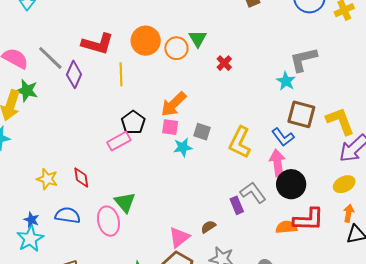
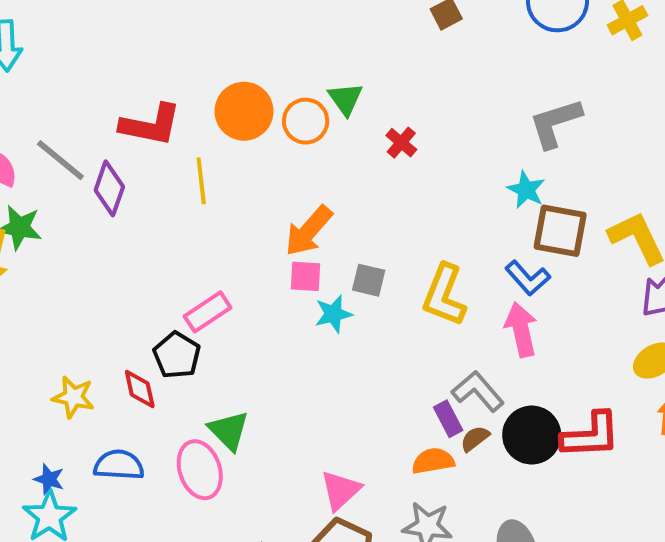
cyan star: (286, 81) -> (526, 190), moved
black pentagon: (133, 122) -> (177, 355), moved
black circle: (291, 184) -> (532, 435), moved
brown semicircle: (208, 227) -> (475, 439), moved
orange semicircle: (286, 227) -> (433, 461), moved

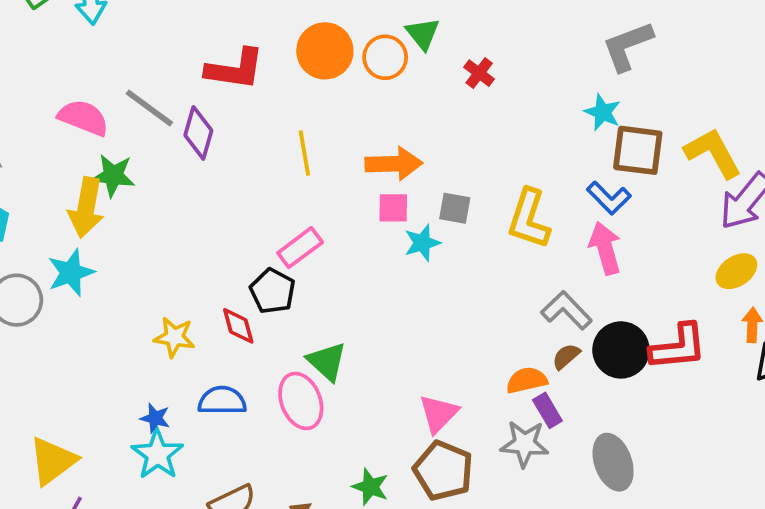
yellow line: (201, 181) -> (304, 153), moved
orange arrow: (309, 231) -> (394, 164), turned -130
purple rectangle: (448, 419) -> (547, 410), moved

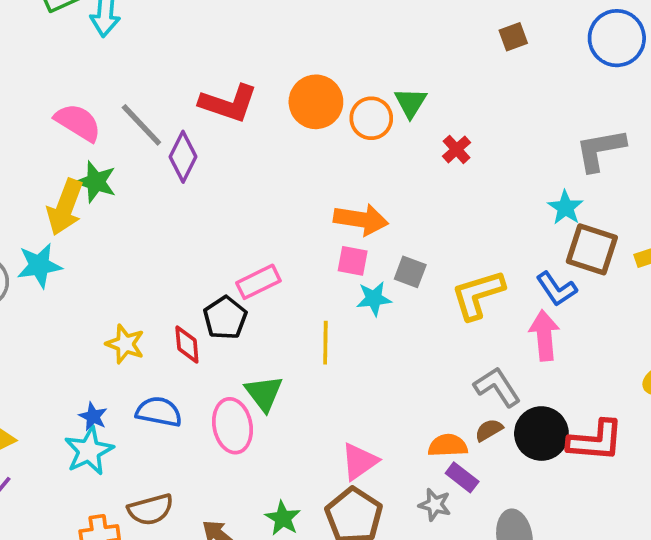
yellow line: (304, 153) -> (325, 343), moved
yellow L-shape: (529, 219) -> (478, 295), turned 44
purple rectangle: (547, 410) -> (462, 477), turned -32
gray star: (525, 444) -> (435, 505), size x0.7

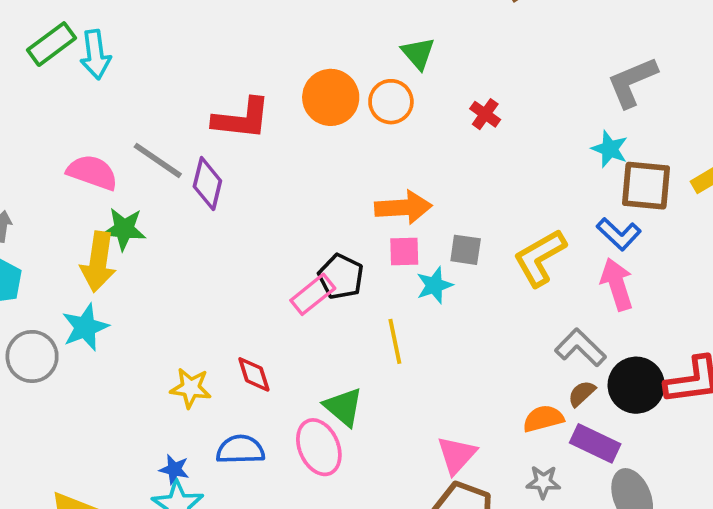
green triangle: (411, 103) -> (418, 53), moved
black pentagon: (225, 318) -> (341, 277), moved
purple rectangle: (462, 477) -> (595, 443), moved, size x1.4

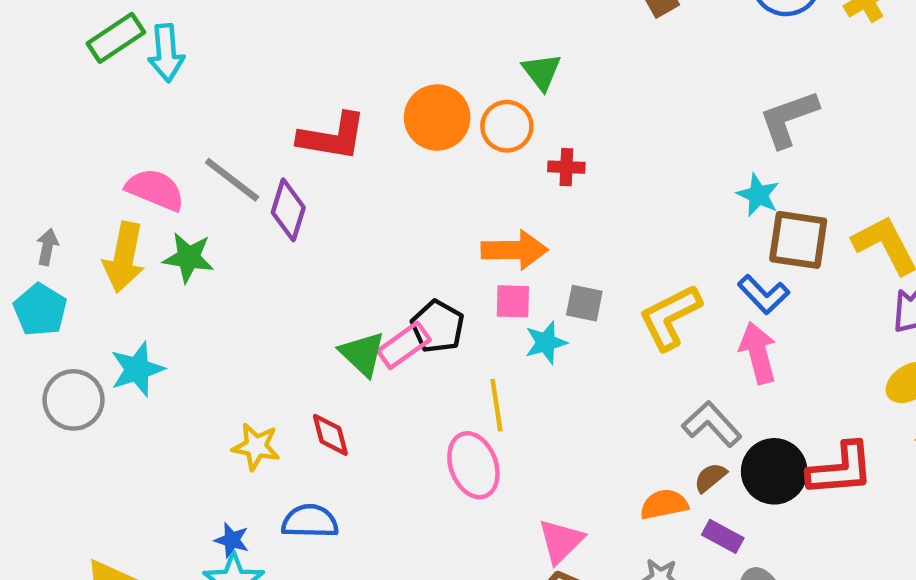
red cross: (485, 114) -> (566, 167), moved, turned -36
yellow arrow: (98, 262) -> (124, 257), moved
green triangle: (343, 407) -> (362, 354), moved
purple rectangle: (595, 443) -> (723, 536), size x0.7
pink ellipse: (319, 447) -> (473, 465), moved

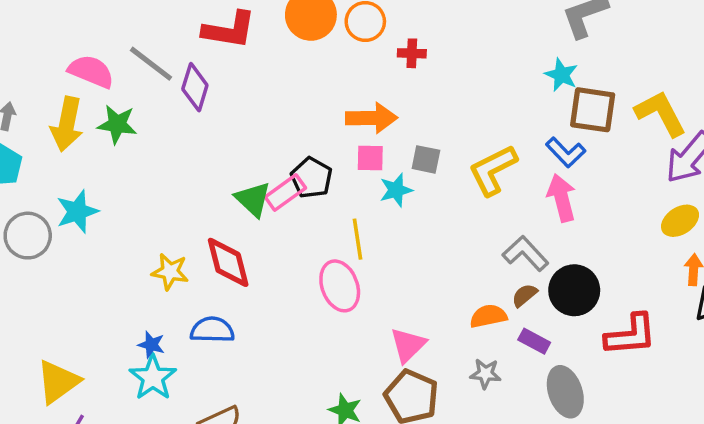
red diamond: (330, 435) -> (228, 262), size x1.5
red L-shape: (841, 469) -> (631, 335), moved

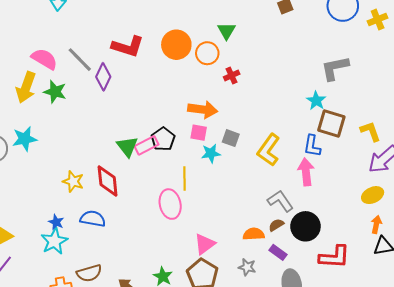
red cross: (412, 53) -> (232, 76), turned -35
yellow L-shape: (661, 113) -> (370, 131), size x0.7
blue L-shape: (566, 152) -> (312, 146), turned 45
yellow L-shape: (493, 170) -> (269, 150), turned -36

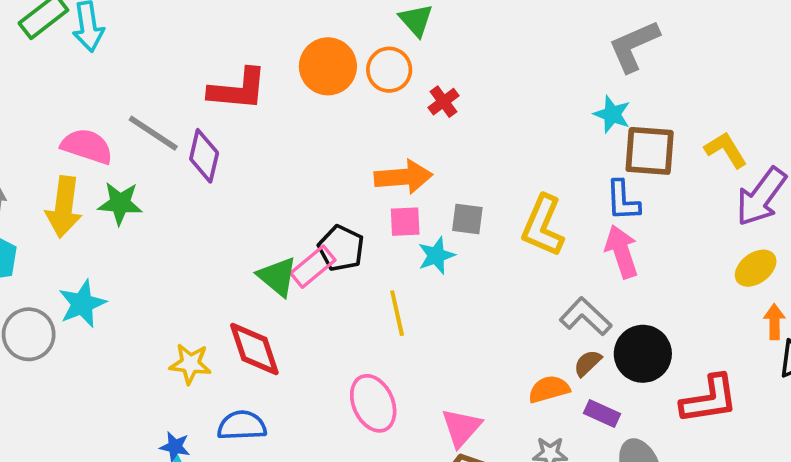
pink ellipse: (170, 204) -> (373, 403), moved

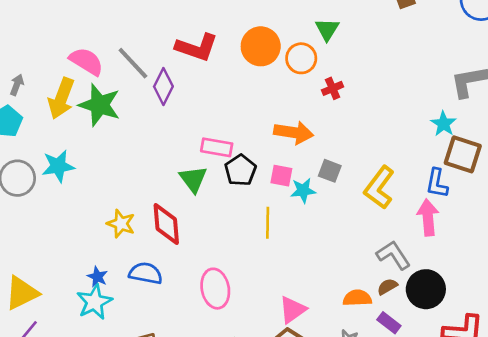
green star: (120, 203) -> (100, 105), size x1.4
pink square: (405, 222) -> (281, 176), moved
pink rectangle: (313, 267) -> (217, 147), moved, turned 36
pink ellipse: (373, 403) -> (215, 289), moved

